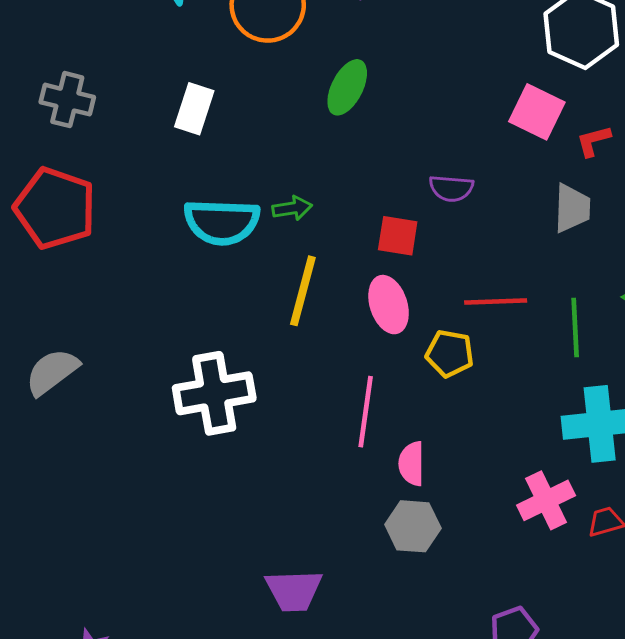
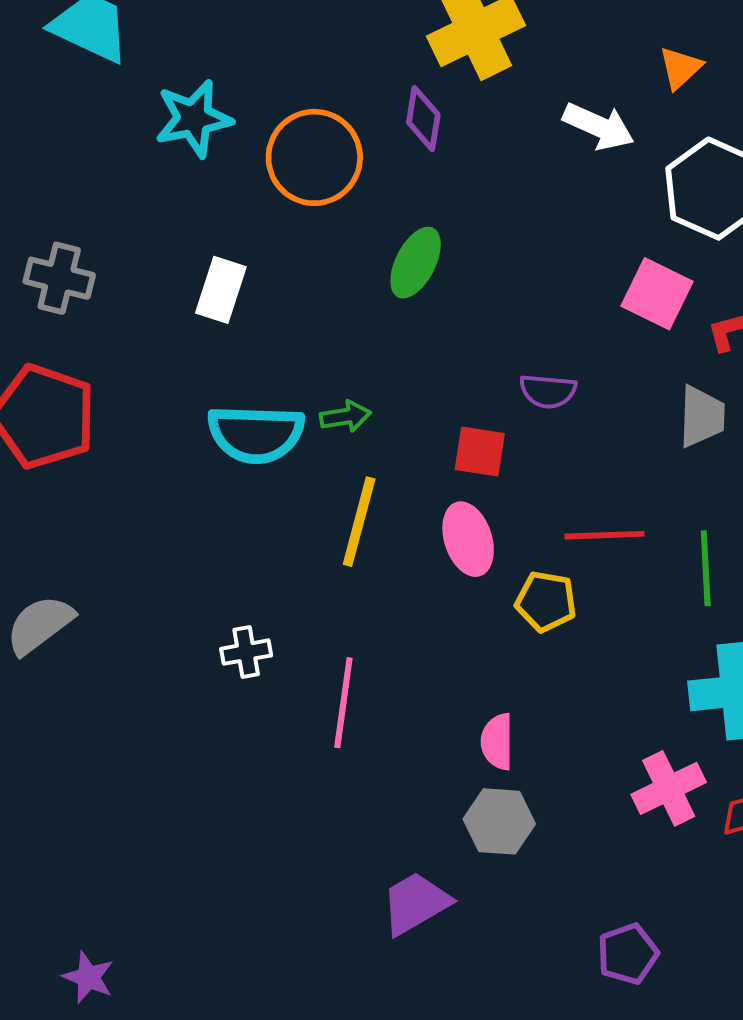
white cross: (214, 393) -> (246, 652), size x0.5
pink line: (366, 412) -> (343, 703), moved
purple trapezoid: (294, 591) -> (416, 903), moved, turned 152

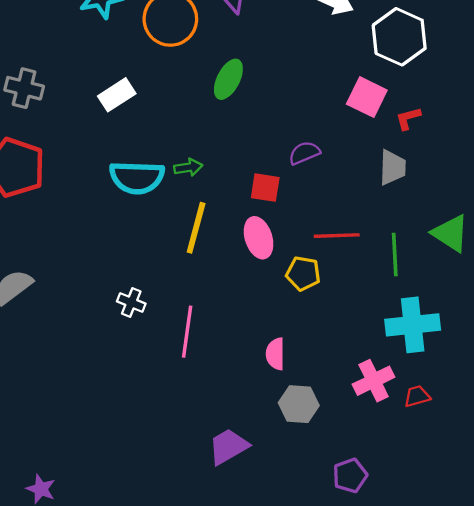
white rectangle: (221, 290) -> (117, 95), turned 39
purple semicircle: (548, 391) -> (304, 153), turned 152
white cross: (246, 652) -> (131, 303), turned 32
gray hexagon: (499, 821) -> (299, 404), moved

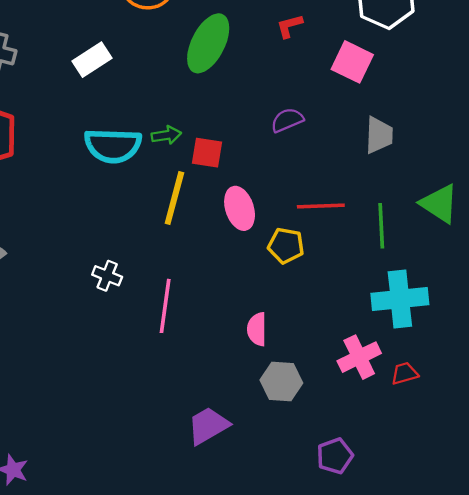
green ellipse: (228, 79) -> (208, 43), size x1.4
red L-shape: (408, 118) -> (289, 26), moved
red square: (265, 188) -> (207, 153), moved

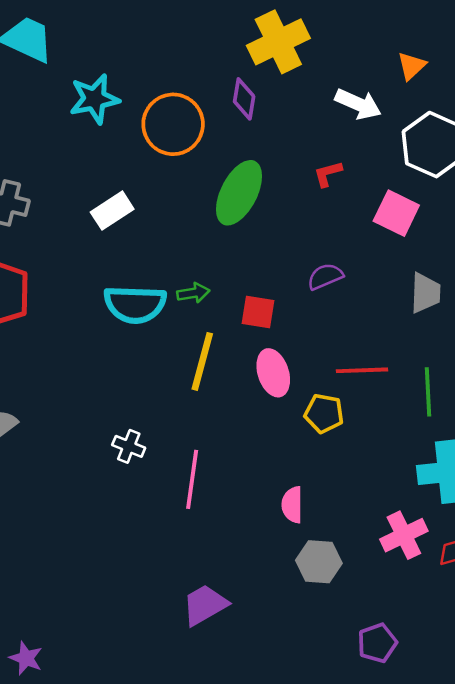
red square: (207, 153) -> (258, 312), moved
purple trapezoid: (208, 426) -> (205, 605), moved

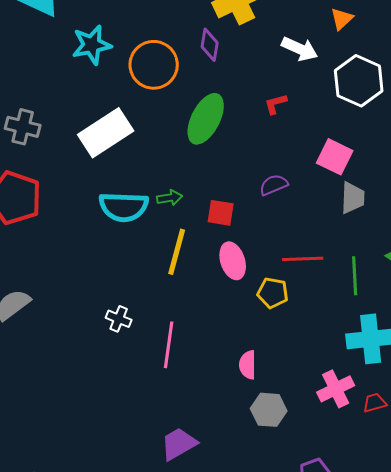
white rectangle: (112, 211) -> (106, 133), size x1.6
pink square: (396, 213) -> (335, 157), moved

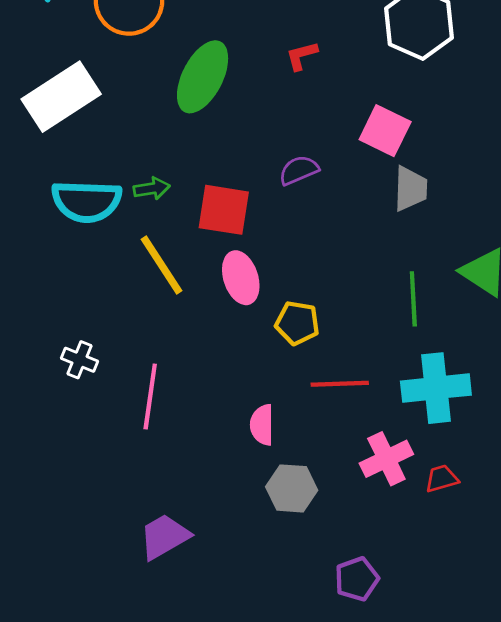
red square: (221, 213) -> (224, 210), size x1.4
yellow line: (177, 252) -> (162, 265), turned -48
red line: (303, 259) -> (340, 384), moved

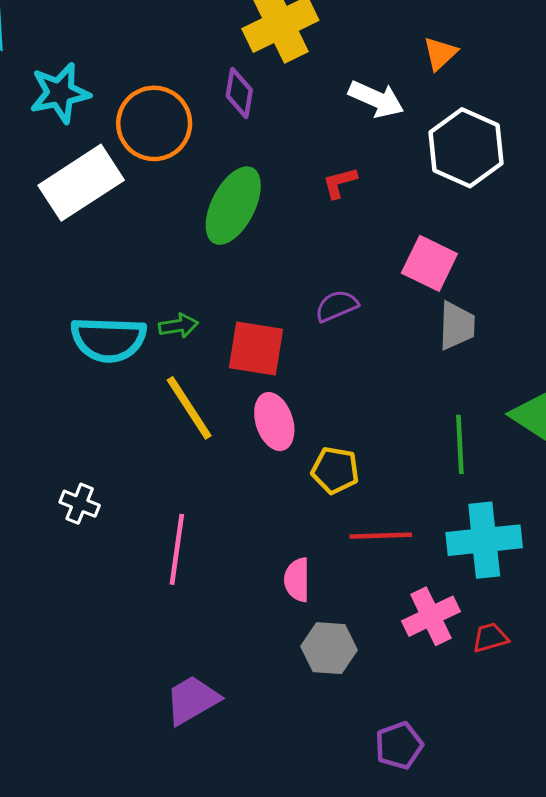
white rectangle: (61, 97) -> (81, 183), moved
white cross: (80, 360) -> (80, 504), moved

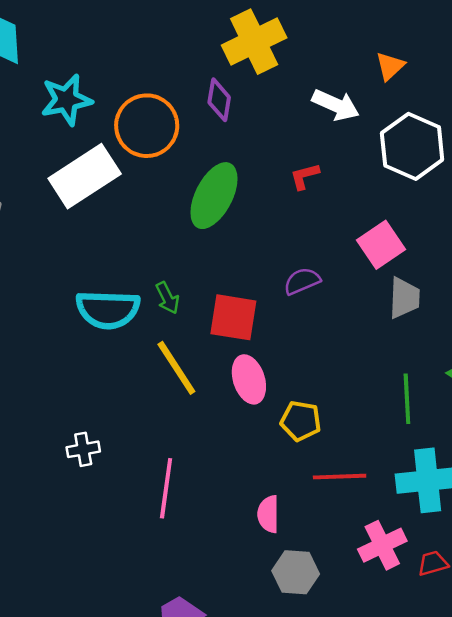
pink square: (429, 263) -> (381, 245), turned 30
green arrow: (178, 326) -> (167, 298), turned 72
white cross: (80, 504) -> (83, 449), turned -32

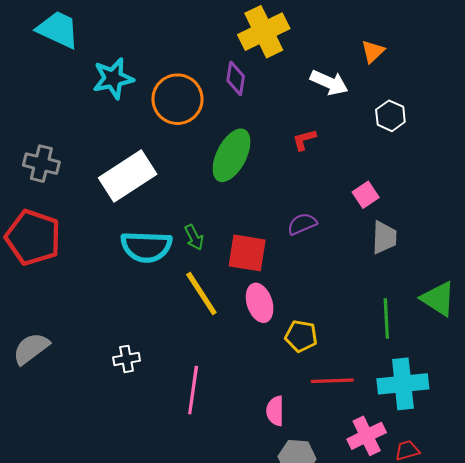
white hexagon: (412, 146) -> (390, 116), size x0.6
white rectangle: (85, 176) -> (128, 176), moved
pink square: (381, 245) -> (366, 195), size x0.7

